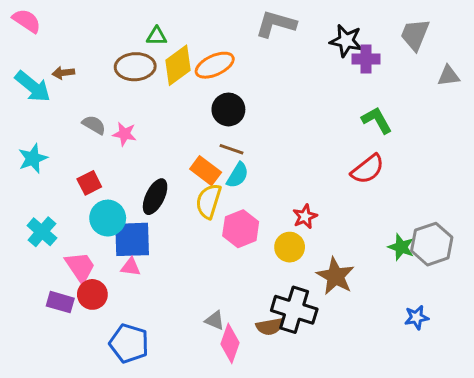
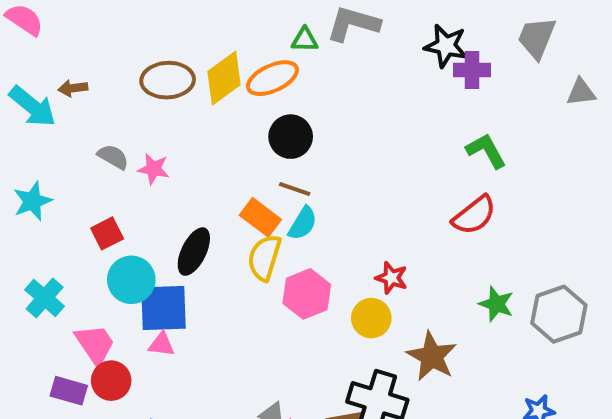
green triangle: (157, 36) -> (305, 40), moved
red star: (305, 217) -> (391, 278), turned -30
green star: (401, 247) -> (496, 304), moved

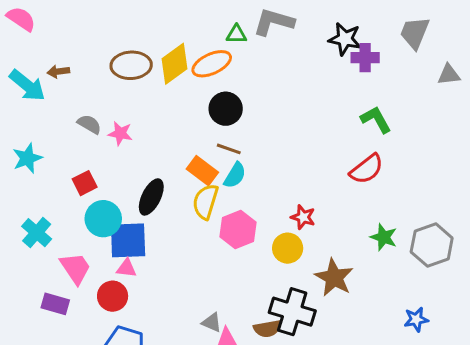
red circle: (111, 381) -> (113, 296), moved

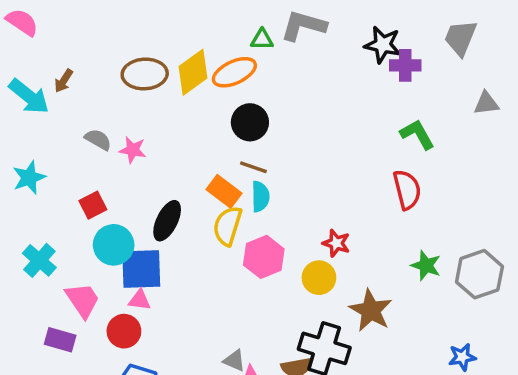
brown arrow: (58, 71) -> (64, 81), turned -50
gray triangle: (449, 75) -> (486, 103), moved
red semicircle: (367, 169) -> (407, 190), turned -66
cyan semicircle: (235, 175) -> (260, 197), turned -32

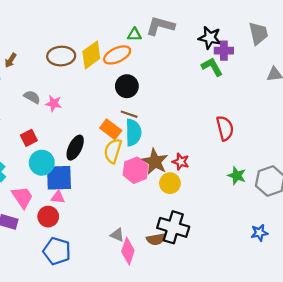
gray trapezoid: (460, 38) -> (258, 33), turned 145
green L-shape: (417, 134) -> (212, 67), moved
cyan semicircle: (260, 197) -> (133, 133), size x1.4
brown star: (371, 310) -> (155, 162), moved

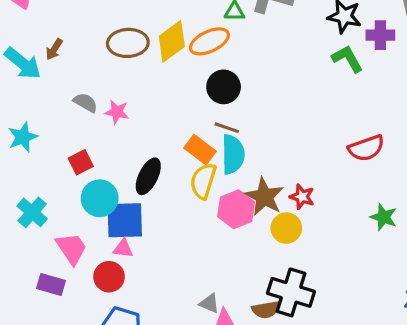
purple cross: (224, 51) -> (380, 35), moved
red semicircle: (225, 128) -> (366, 148), turned 85

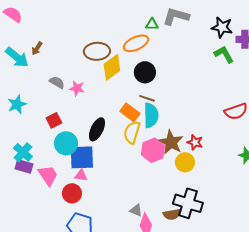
yellow diamond: (172, 41) -> (112, 67), moved
brown ellipse: (128, 43) -> (97, 51), moved
purple rectangle: (51, 285) -> (24, 166), moved

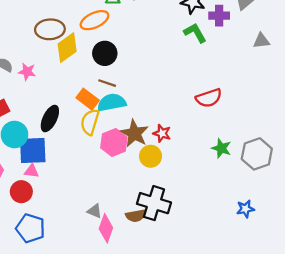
cyan semicircle: (151, 115) -> (112, 103), turned -100

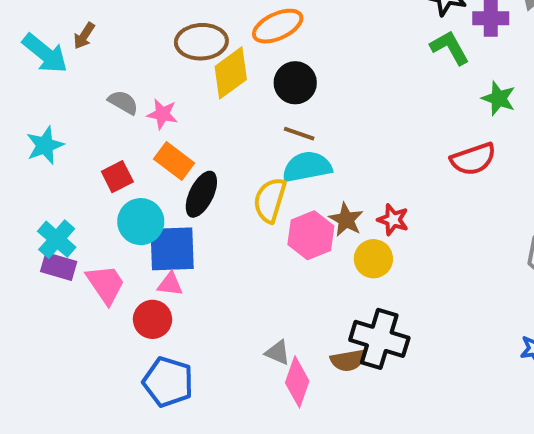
orange rectangle: (88, 99) -> (174, 161), moved
brown star: (135, 133) -> (346, 220), size x0.7
green star: (221, 148) -> (499, 98), moved

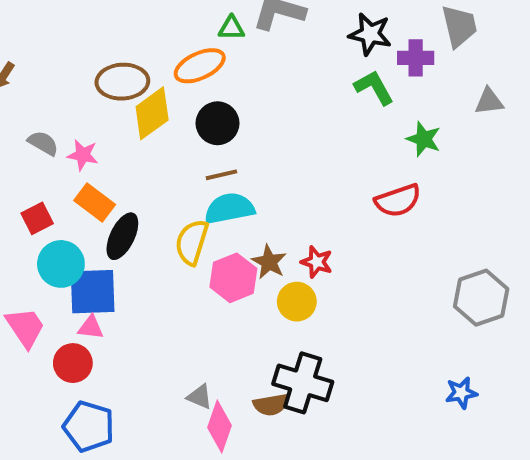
brown line: (299, 134) -> (221, 175), turned -32

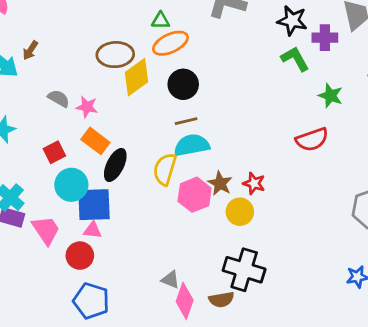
green triangle: (231, 28) -> (161, 21), moved
brown semicircle: (271, 405) -> (221, 299), moved

